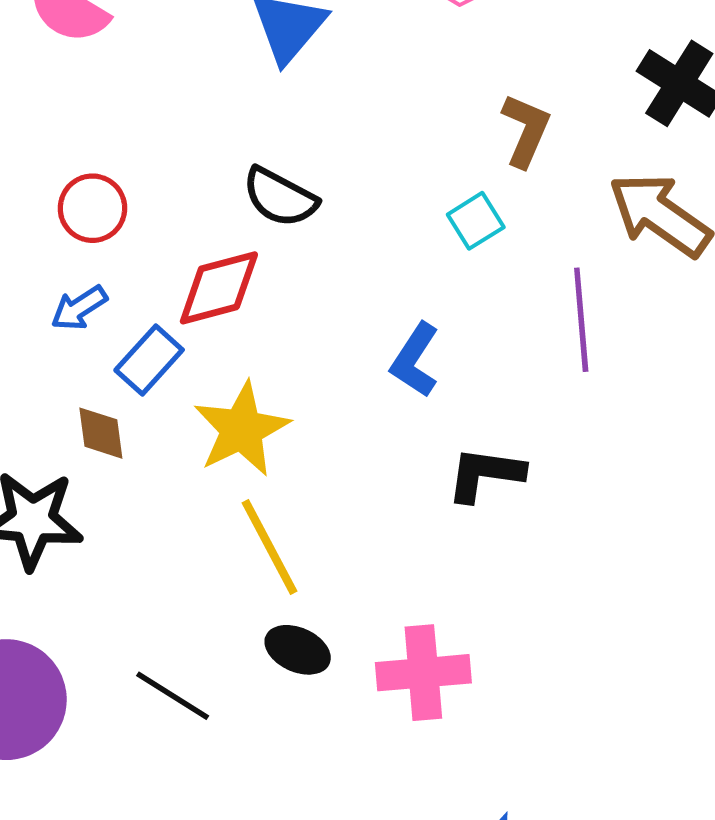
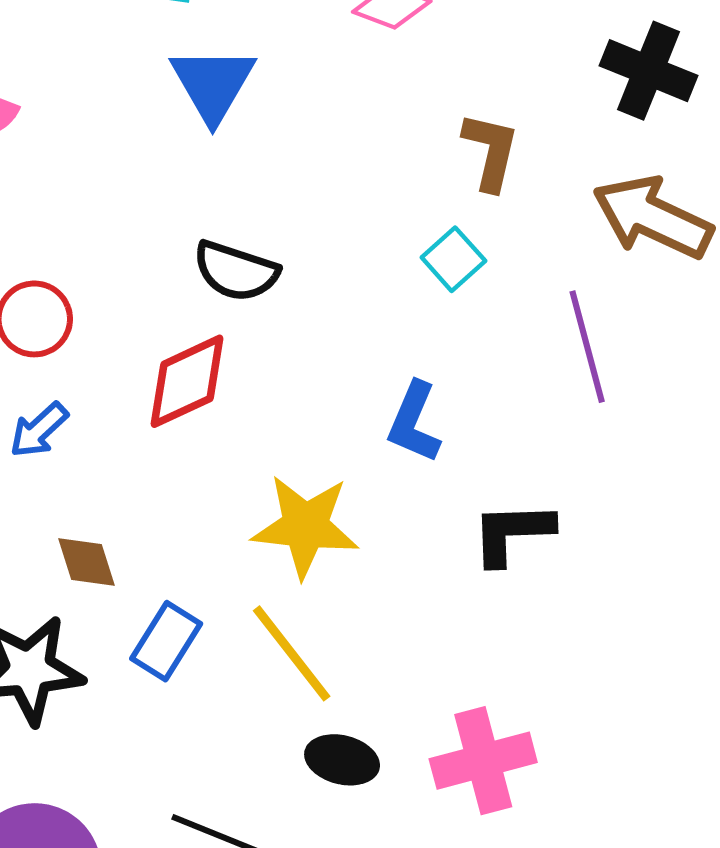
blue rectangle: (149, 360) -> (166, 641), moved
yellow star: (242, 429) -> (305, 526), moved, turned -30

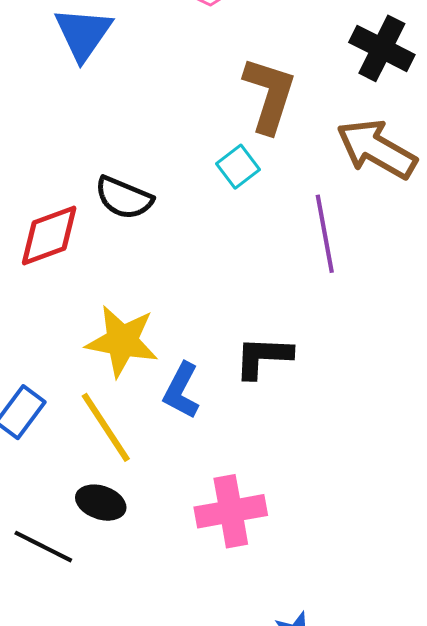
brown L-shape: (491, 151) -> (269, 95), size x1.4
black semicircle: (236, 271) -> (124, 198), moved
blue L-shape: (414, 422) -> (181, 391), moved
black ellipse: (342, 760) -> (101, 503), moved

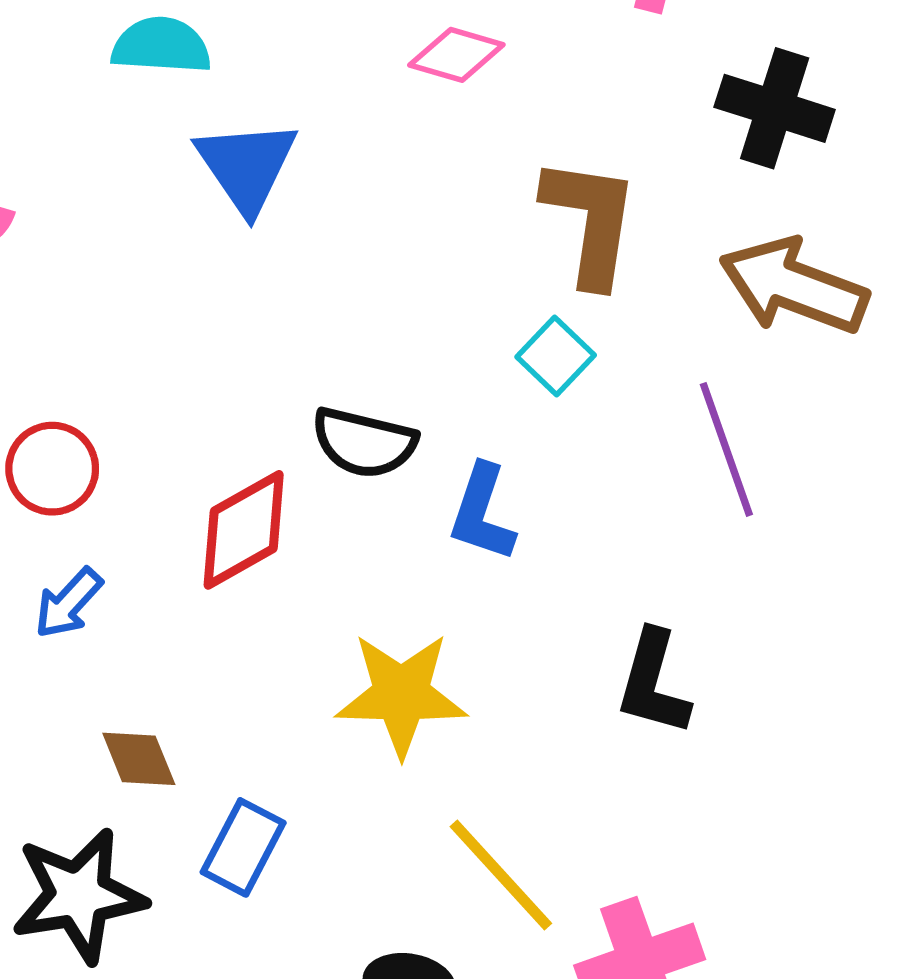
black L-shape: (263, 357) -> (653, 683), turned -68
blue L-shape: (181, 391) -> (482, 513), moved
yellow line: (106, 427) -> (501, 875), moved

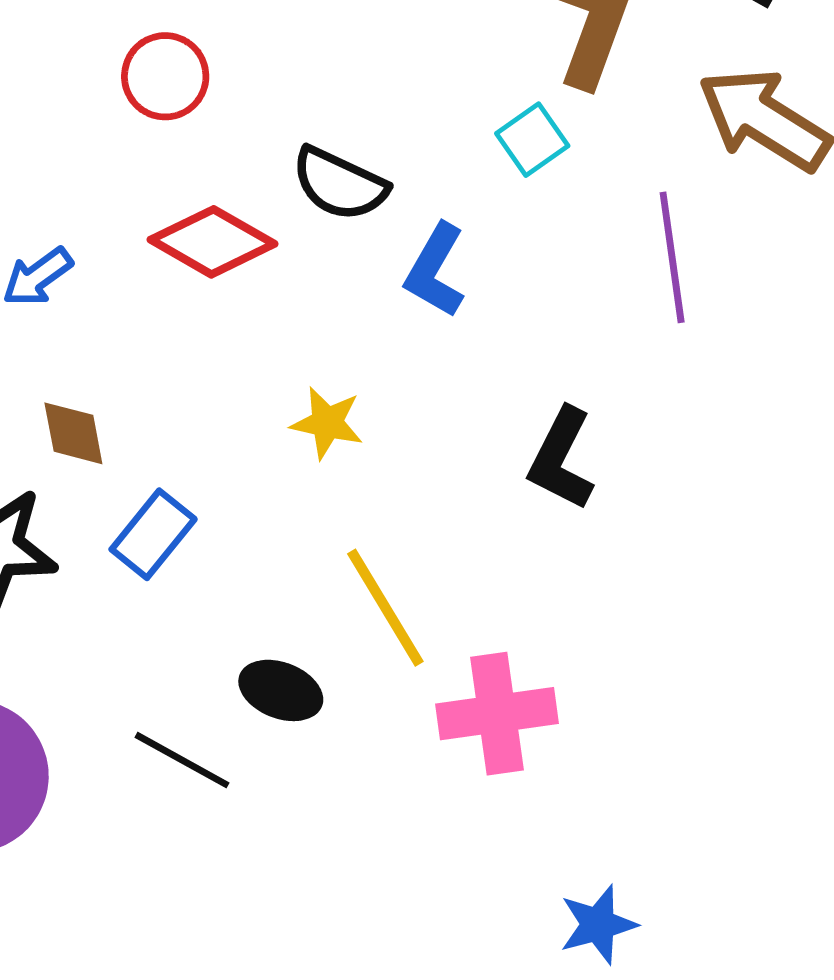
red circle: (52, 469) -> (165, 76), moved
red diamond: (244, 530) -> (213, 242), turned 48
yellow star: (401, 695) -> (327, 423), size x0.6

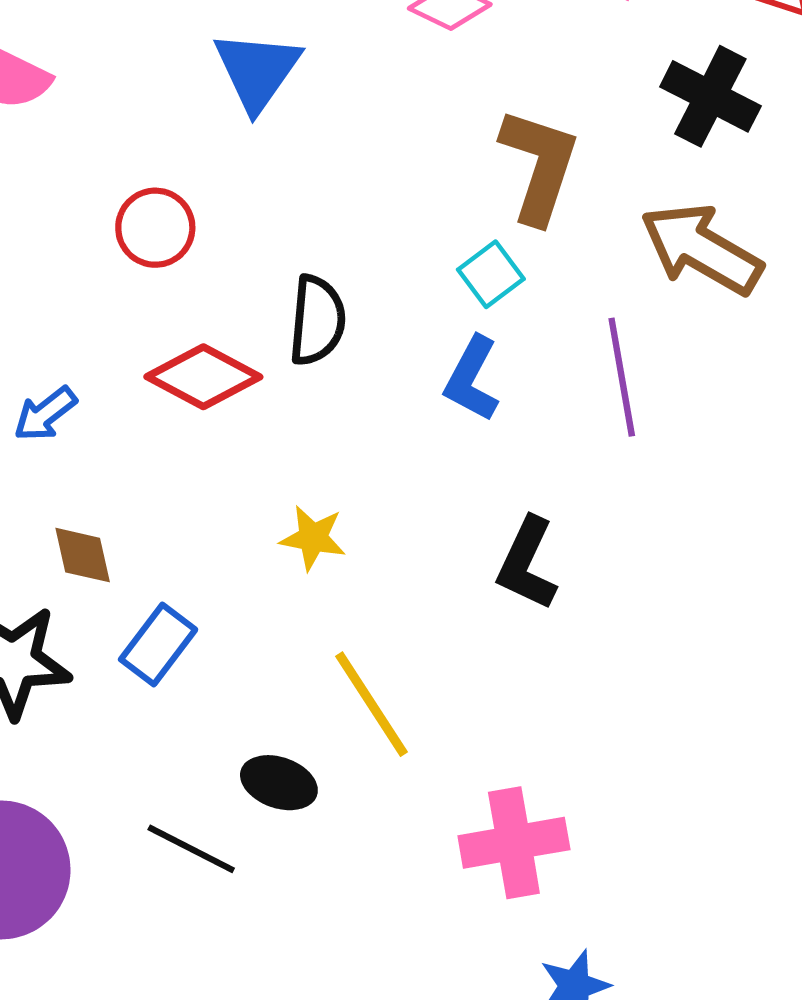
black semicircle: (340, 184) -> (317, 320), turned -108
blue L-shape: (435, 270) -> (472, 379), moved
pink cross: (497, 714) -> (514, 843), moved

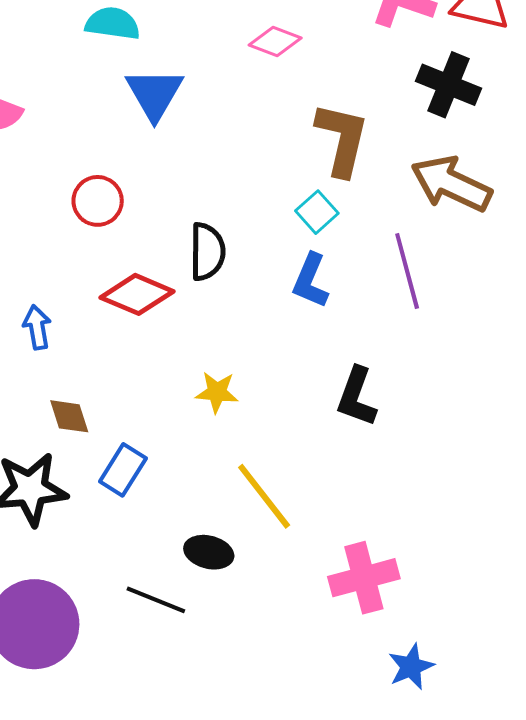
blue arrow: (45, 414) -> (37, 327), turned 123

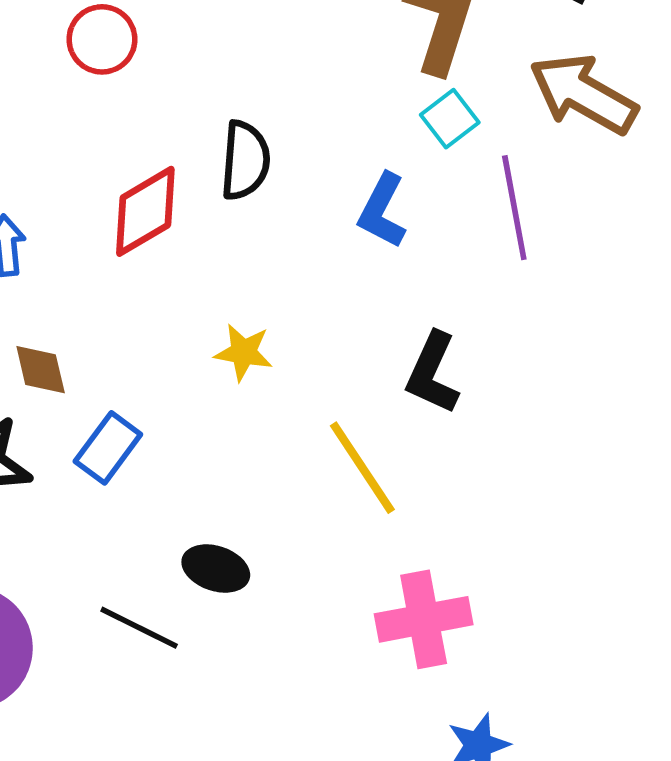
red circle: (98, 201) -> (102, 39), moved
cyan square: (317, 212) -> (450, 119), moved
red diamond: (137, 294) -> (145, 211), turned -58
yellow line: (264, 496) -> (362, 468), moved

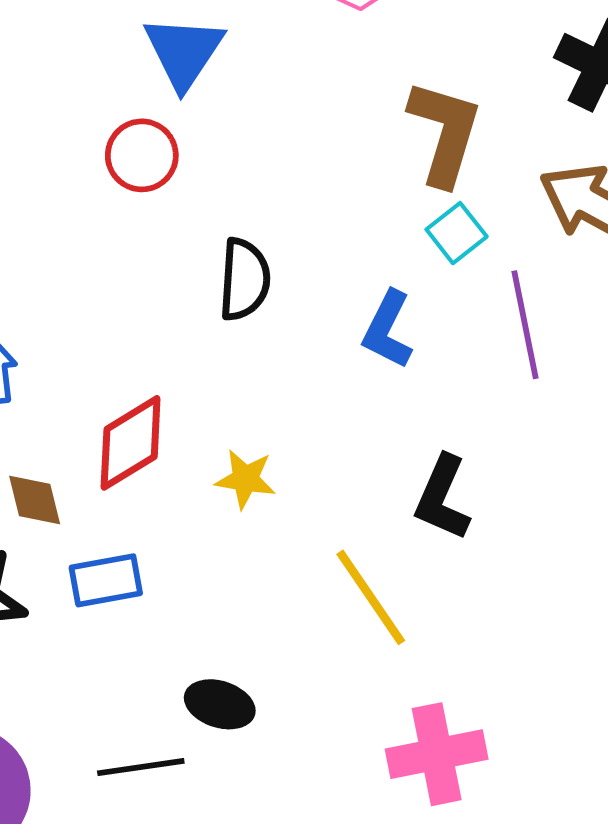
red circle: (102, 39) -> (142, 155), moved
red diamond: (145, 211) -> (131, 443), moved
blue rectangle: (108, 448) -> (106, 580), turned 44
black line: (139, 628) -> (141, 767), turned -34

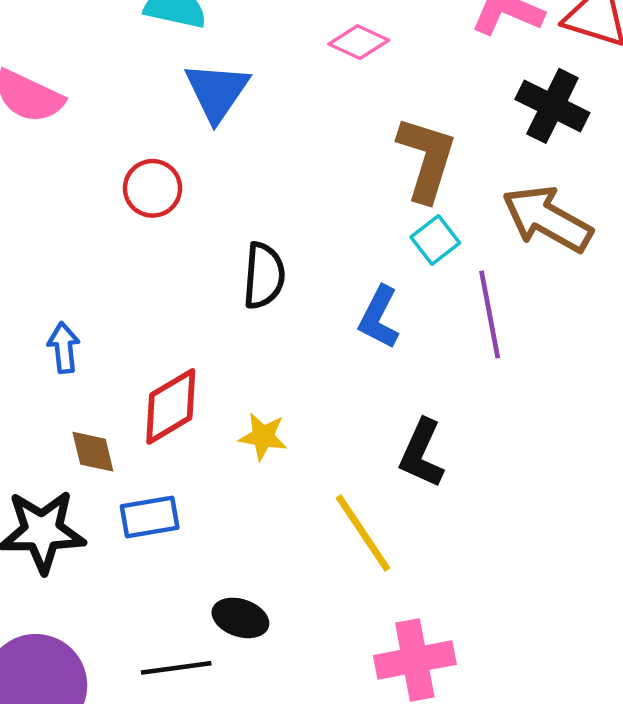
red circle: (142, 155) -> (152, 188), moved

